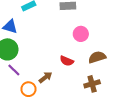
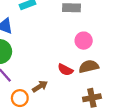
brown semicircle: (97, 57) -> (89, 66), moved

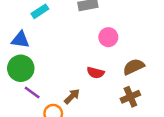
brown semicircle: (89, 66) -> (134, 67), moved

